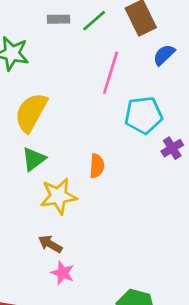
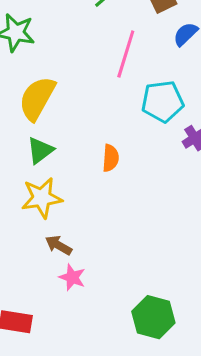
yellow star: (58, 196) -> (42, 198), moved

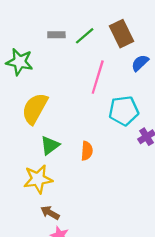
green triangle: (40, 150) -> (50, 145), moved

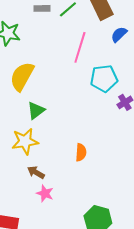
orange semicircle: (87, 151) -> (81, 152), moved

